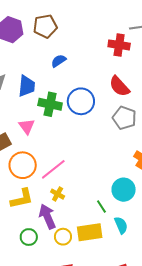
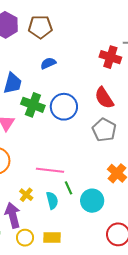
pink line: (53, 169) -> (50, 170), moved, turned 36
green line: (101, 207) -> (69, 188), moved
cyan semicircle: (121, 225) -> (52, 200), moved
yellow rectangle: (90, 232) -> (52, 237), size x0.7

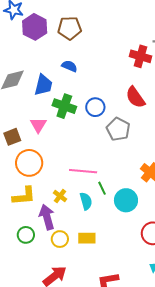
blue semicircle: (48, 63) -> (69, 66), moved, turned 49
blue circle: (64, 107) -> (95, 107), size x0.7
gray pentagon: (104, 130) -> (118, 129), moved

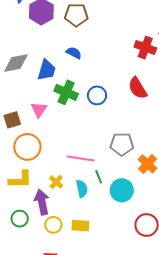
gray pentagon: (118, 129) -> (122, 144), moved, turned -30

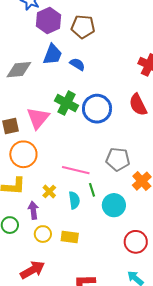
blue trapezoid: (47, 70) -> (53, 54), moved
blue circle: (97, 95) -> (97, 109), size x1.5
pink triangle: (39, 110) -> (38, 118), size x1.4
purple arrow: (42, 202) -> (33, 210), size x0.7

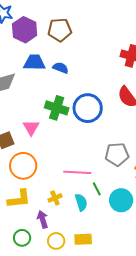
blue trapezoid: (53, 54) -> (34, 62), turned -100
pink triangle: (38, 118) -> (31, 128), size x0.7
yellow cross: (49, 191) -> (55, 198), turned 32

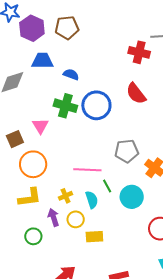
blue semicircle: (61, 68) -> (71, 74), moved
yellow circle: (56, 241) -> (76, 219), moved

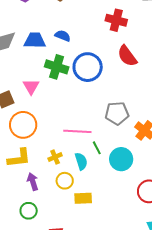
red cross: (139, 52) -> (116, 20), moved
blue trapezoid: (42, 61) -> (35, 41), moved
purple arrow: (54, 217) -> (33, 182), moved
green circle: (33, 236) -> (29, 211), moved

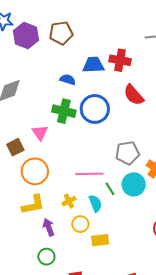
blue trapezoid: (35, 41) -> (93, 65), moved
cyan circle: (121, 159) -> (134, 184), moved

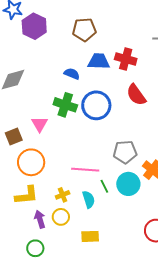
brown pentagon: (61, 33) -> (84, 30), moved
yellow circle: (80, 224) -> (61, 217), moved

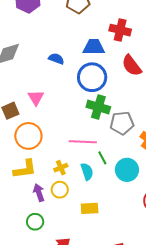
blue trapezoid: (99, 61) -> (94, 47), moved
blue semicircle: (72, 74) -> (56, 59), moved
green cross: (65, 105) -> (98, 107), moved
cyan circle: (128, 184) -> (127, 170), moved

